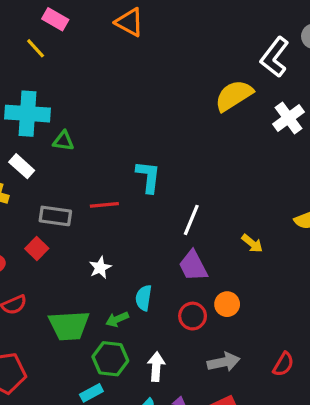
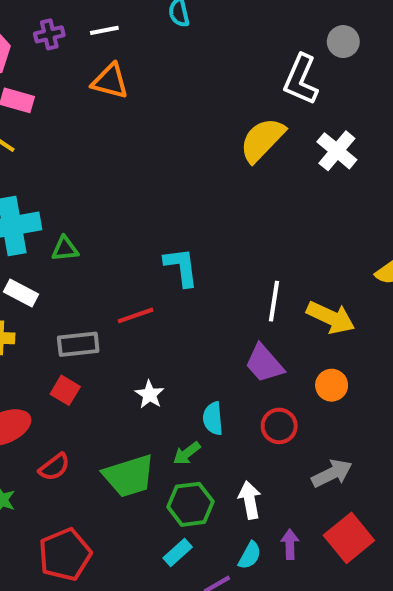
white line: (191, 220) -> (274, 301), moved
yellow arrow: (252, 243) -> (331, 317), size x1.6
orange circle: (227, 304) -> (332, 385), moved

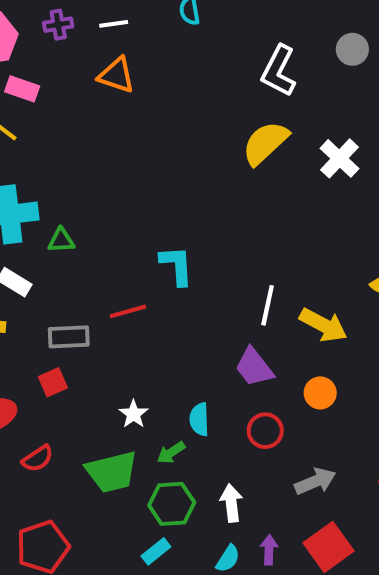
white L-shape: (301, 80) -> (279, 71), moved
red square: (65, 390) -> (53, 382), turned 32
white star: (150, 394) -> (133, 414), moved

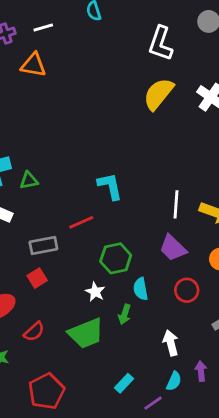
orange triangle: (116, 75) -> (33, 65), moved
green arrow: (171, 453) -> (125, 314), turned -30
green hexagon: (172, 504) -> (116, 258), moved

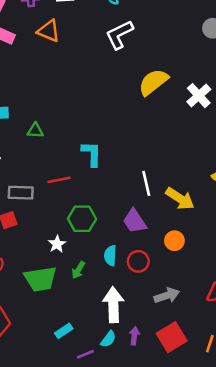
white L-shape: (161, 43) -> (119, 35), moved, turned 32
green triangle: (29, 180) -> (35, 130), moved
white line: (176, 204) -> (146, 183), turned -30
cyan semicircle: (141, 289) -> (110, 256), moved
white arrow: (171, 343) -> (113, 305), size x1.5

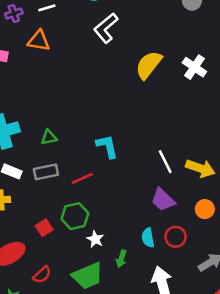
gray rectangle: (21, 193) -> (46, 172), moved
green hexagon: (82, 219) -> (75, 216), moved

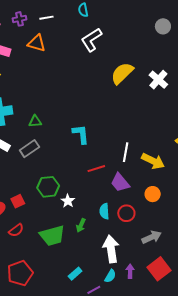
white line: (165, 162) -> (126, 152), turned 30
gray rectangle: (46, 172) -> (29, 149), turned -30
red line: (82, 178) -> (96, 169), moved
red square: (44, 228) -> (18, 201), moved
white star: (95, 239) -> (68, 201), moved

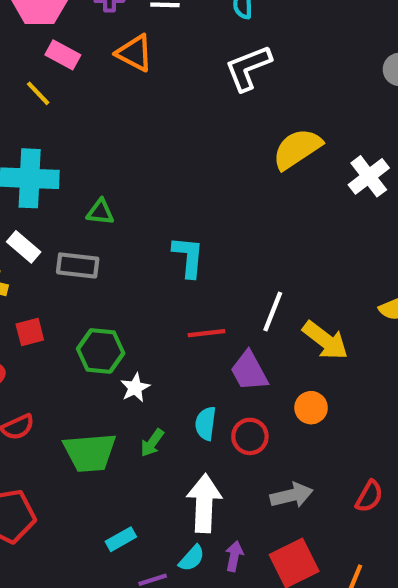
gray rectangle: (29, 149) -> (78, 265), turned 30
red square: (18, 201) -> (30, 332), moved

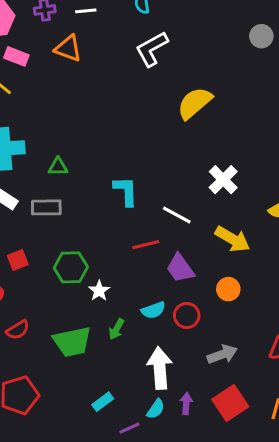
white cross: (369, 176) -> (223, 180), moved
white line: (273, 311) -> (177, 215), moved, turned -76
cyan semicircle: (206, 423) -> (153, 310), turned -110

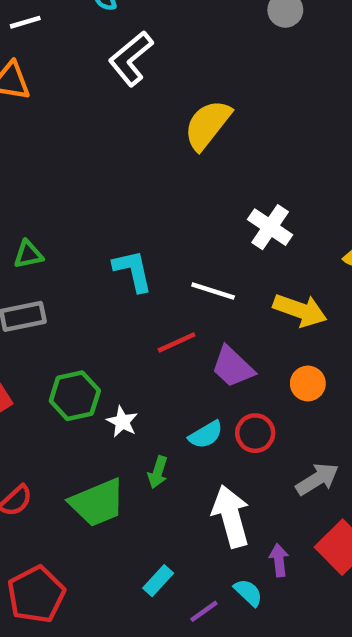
cyan semicircle: (156, 409) -> (248, 592), moved, turned -70

